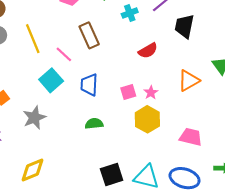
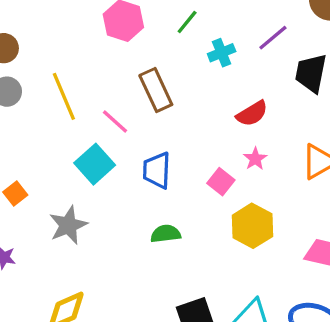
pink square: (128, 92) -> (221, 182), turned -35
pink star: (151, 93) -> (255, 159), moved

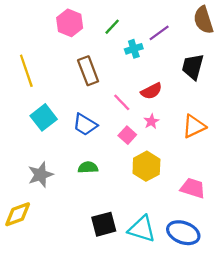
purple line: (273, 38) -> (159, 33), moved
pink line: (115, 121) -> (122, 102), moved
blue trapezoid: (157, 170) -> (85, 125), turned -65
gray star: (68, 225) -> (40, 175), moved

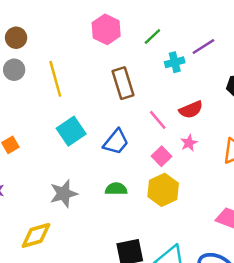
blue trapezoid: (85, 125) -> (116, 142), turned -85
yellow hexagon: (146, 166) -> (163, 190), moved

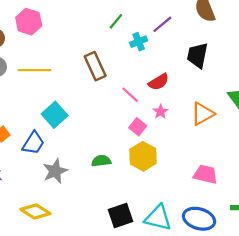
pink hexagon: (106, 29) -> (29, 22), moved
yellow line: (55, 79) -> (35, 70), turned -68
blue trapezoid: (116, 142) -> (33, 143), moved
yellow diamond: (36, 235) -> (35, 211), turned 56

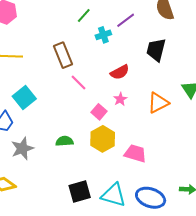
pink line: (130, 95) -> (79, 82), moved
pink trapezoid: (205, 174) -> (135, 153), moved

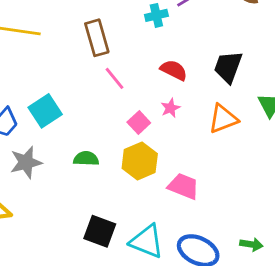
black trapezoid: (156, 50) -> (228, 67), moved
red semicircle: (120, 72) -> (174, 70), turned -132
cyan square: (24, 97) -> (45, 111), moved
black square: (80, 191) -> (100, 231), turned 30

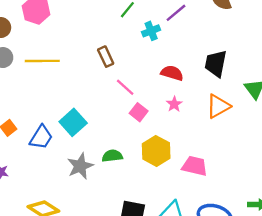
brown rectangle: (97, 38) -> (106, 57), size x0.7
pink square: (139, 123) -> (139, 112), moved
gray star: (26, 162) -> (80, 166), moved

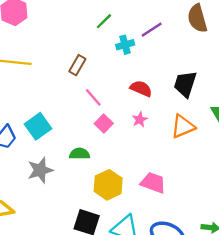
brown rectangle: (106, 57) -> (77, 65), turned 48
yellow hexagon: (156, 151) -> (108, 185), moved
green semicircle: (112, 156) -> (79, 154), moved

